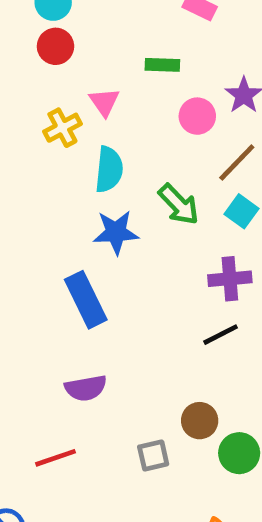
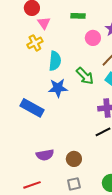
pink triangle: (104, 102) -> (44, 23), moved
blue rectangle: (86, 300) -> (32, 108), moved, turned -35
brown circle: (200, 421) -> (74, 159), moved

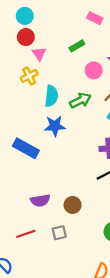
green rectangle: (78, 16) -> (77, 46), turned -32
green arrow: (85, 76) -> (80, 100), moved, turned -72
gray square: (74, 184) -> (59, 233), moved

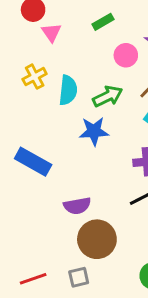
yellow cross: (29, 76) -> (35, 77), moved
blue star: (55, 126) -> (94, 131), moved
purple semicircle: (40, 200) -> (77, 206), moved
brown circle: (73, 205) -> (97, 239), size x1.6

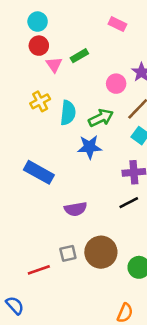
green rectangle: (103, 22) -> (79, 56), moved
brown circle: (97, 239) -> (101, 252), moved
gray square: (79, 277) -> (68, 253), moved

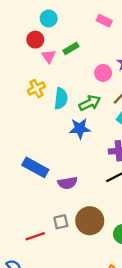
cyan circle: (38, 22) -> (49, 19), moved
blue rectangle: (39, 172) -> (35, 167), moved

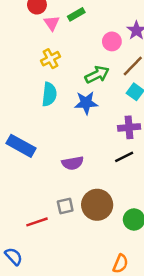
yellow cross: (36, 88) -> (50, 59), moved
cyan semicircle: (61, 98) -> (49, 94), moved
blue rectangle: (35, 167) -> (21, 146), moved

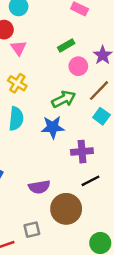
green rectangle: (76, 14) -> (66, 45), moved
yellow cross: (50, 59) -> (17, 83), turned -30
purple cross: (129, 127) -> (82, 152), moved
brown circle: (97, 205) -> (66, 209), moved

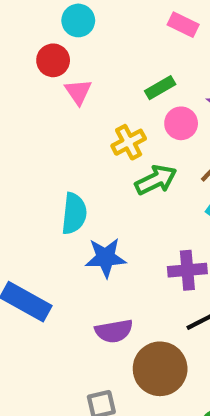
yellow cross: (17, 83) -> (129, 142), moved, turned 30
blue star: (53, 127) -> (106, 258), moved

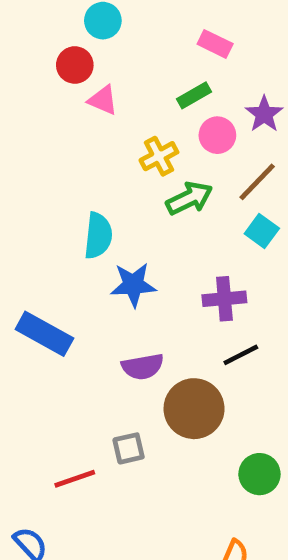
pink rectangle: (183, 25) -> (215, 44), moved
pink triangle: (78, 92) -> (103, 100), turned -32

